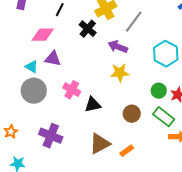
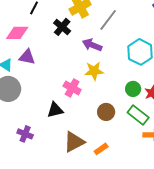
pink cross: (72, 90) -> (72, 88), moved
black triangle: (93, 105) -> (55, 110), moved
purple cross: (51, 136) -> (25, 134), size x0.7

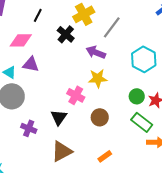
black triangle: (55, 110) -> (59, 117), turned -42
brown circle: (106, 112) -> (100, 117), moved
purple cross: (25, 134) -> (29, 128), moved
brown triangle: (74, 142) -> (62, 151), moved

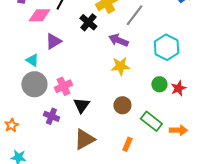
pink diamond: (21, 40) -> (39, 15), moved
purple triangle: (31, 64) -> (53, 41), moved, turned -42
pink cross: (76, 95) -> (63, 86), moved, turned 36
green rectangle: (142, 122) -> (151, 121), moved
orange rectangle: (105, 156) -> (127, 144), turned -32

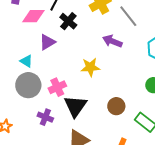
gray line: (134, 15) -> (128, 16), turned -75
black cross: (88, 22) -> (68, 21), moved
yellow star: (120, 66) -> (90, 67), moved
black triangle: (81, 105) -> (75, 106), size x1.4

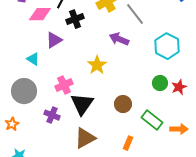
black cross: (68, 21) -> (75, 19), turned 30
yellow star: (90, 67) -> (97, 65), turned -30
gray circle: (28, 85) -> (24, 91), moved

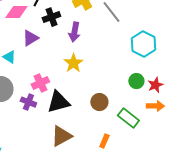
purple arrow: (119, 39) -> (74, 32), moved, turned -102
black triangle: (82, 104) -> (58, 102), turned 40
purple cross: (52, 115) -> (28, 102), moved
orange arrow: (179, 129) -> (155, 106), moved

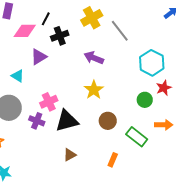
purple arrow: (74, 32) -> (94, 58), moved, turned 102
yellow star: (73, 63) -> (94, 90), moved
red star: (155, 85) -> (164, 88), moved
brown triangle: (61, 136) -> (70, 155), size x0.6

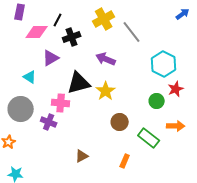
pink cross: (49, 102) -> (61, 103), turned 30
black triangle: (67, 121) -> (79, 83), moved

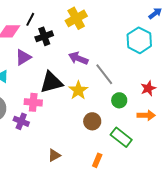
gray line: (132, 32) -> (104, 74), moved
cyan hexagon: (164, 64) -> (139, 40), moved
green circle: (157, 101) -> (119, 100), moved
orange arrow: (176, 126) -> (146, 115), moved

